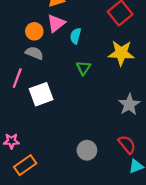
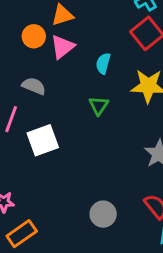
orange circle: (34, 31) -> (34, 36), moved
cyan semicircle: (75, 36) -> (103, 63), moved

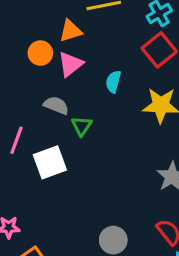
gray semicircle: (34, 86) -> (56, 105), moved
green triangle: (99, 106) -> (82, 126), moved

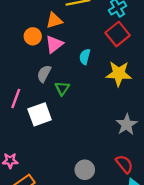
gray semicircle: (56, 105) -> (44, 74), turned -84

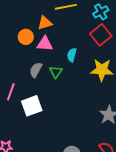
pink triangle: (54, 44) -> (45, 44), turned 42
green triangle: (62, 88) -> (56, 72), moved

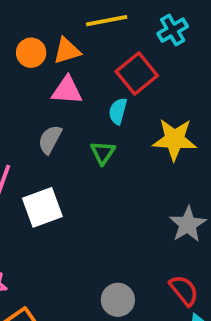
red square: (101, 35) -> (137, 73), moved
orange circle: (26, 37) -> (31, 53), moved
green triangle: (56, 72) -> (103, 153), moved

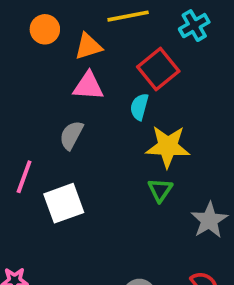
orange circle: (31, 53) -> (45, 29), moved
yellow star: (174, 139) -> (168, 146), moved
green triangle: (103, 153) -> (160, 190), moved

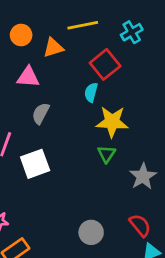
pink triangle: (88, 86) -> (28, 77), moved

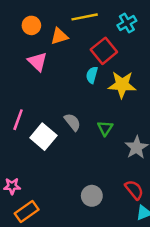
pink triangle: (28, 77) -> (37, 62), turned 40
gray semicircle: (41, 113) -> (72, 122), moved, turned 114
yellow star: (112, 122) -> (122, 85), moved
white square: (35, 164) -> (43, 137), turned -30

